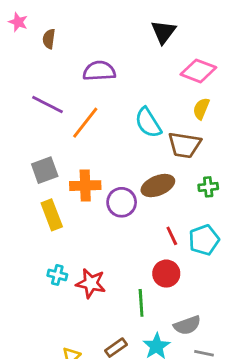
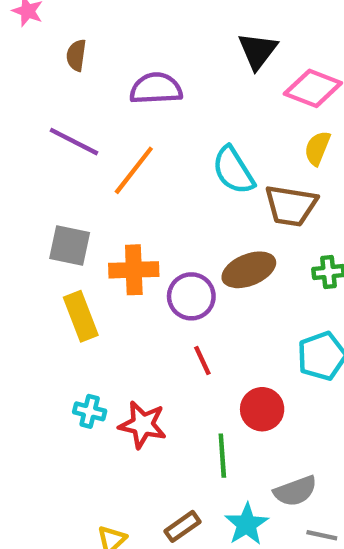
black triangle: (163, 32) -> (258, 51), moved
brown semicircle: (49, 39) -> (76, 55), moved
gray square: (45, 170) -> (70, 245), turned 32
red line: (172, 236) -> (202, 361), moved

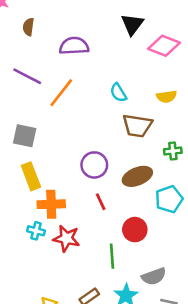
yellow semicircle: (317, 148) -> (167, 97), moved, turned -120
cyan semicircle: (233, 170) -> (118, 93), size x0.7
brown trapezoid: (291, 206) -> (137, 126), moved
orange cross: (134, 270) -> (51, 204), moved
brown ellipse: (249, 270) -> (137, 176), moved

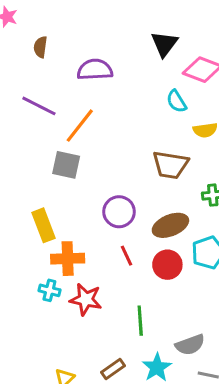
cyan semicircle: (118, 93) -> (176, 101), moved
gray square: (25, 136) -> (66, 165), moved
red circle: (135, 230) -> (167, 265), moved

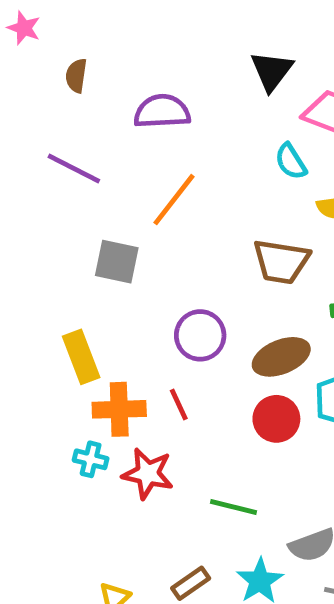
orange line: (80, 126) -> (174, 200), moved
red line: (127, 256) -> (179, 405), moved
green line: (140, 321) -> (234, 507), turned -72

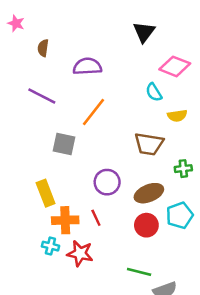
black triangle: (272, 71) -> (144, 32), moved
green line: (234, 507) -> (139, 272), moved

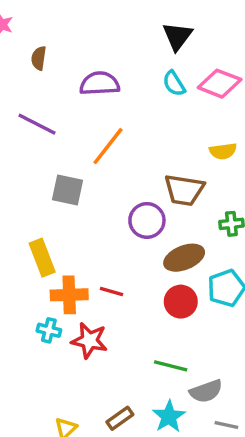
cyan semicircle: (154, 92) -> (174, 84), moved
purple circle: (107, 182) -> (147, 220), moved
red line: (96, 218) -> (111, 291), turned -49

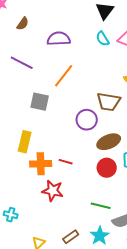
brown semicircle: (39, 58) -> (23, 24), turned -152
yellow rectangle: (42, 258) -> (25, 142), turned 35
cyan cross: (49, 330) -> (11, 215), moved

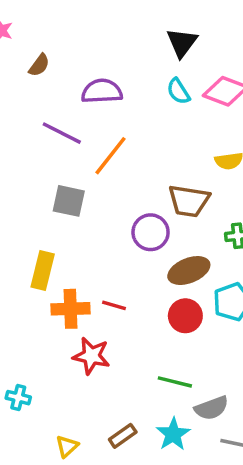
purple line: (22, 63) -> (62, 133), moved

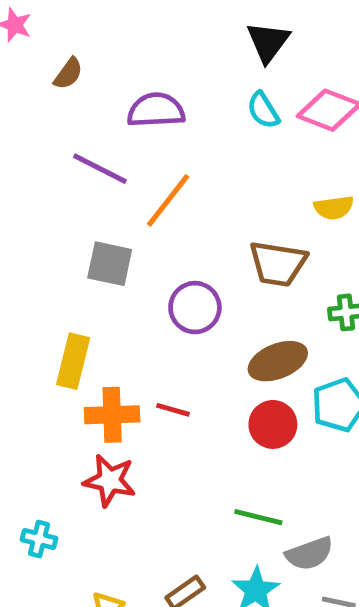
purple circle: (151, 232) -> (195, 308), moved
red star: (91, 356) -> (110, 481), moved

